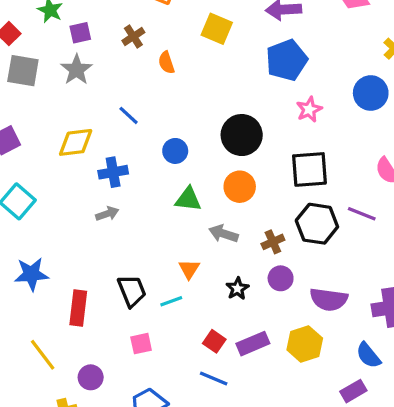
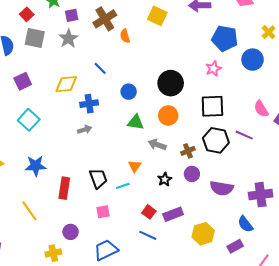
brown cross: (133, 36) -> (105, 19), size x1.6
blue pentagon: (287, 60) -> (225, 38), moved, turned 30
yellow hexagon: (305, 344) -> (203, 234), moved
yellow line: (43, 355) -> (29, 211), moved

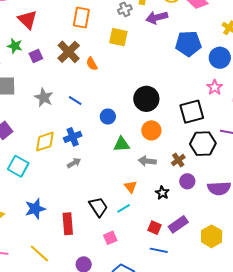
gray star: (68, 38) -> (44, 97), moved
pink star: (213, 69) -> (215, 87), moved
yellow diamond: (66, 84) -> (45, 142), moved

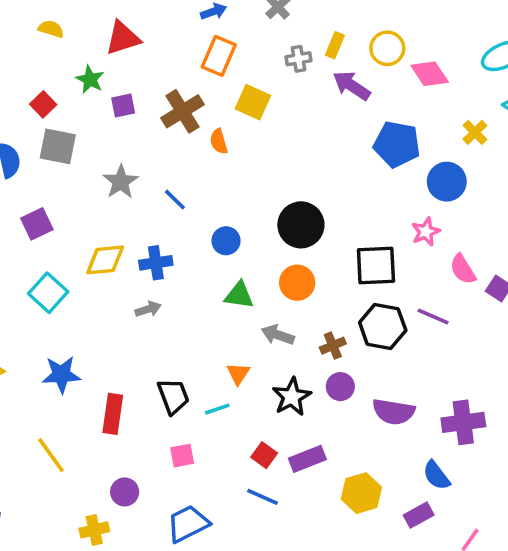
purple arrow: (157, 17) -> (352, 86), turned 35
red triangle: (27, 20) -> (123, 38), turned 45
yellow square: (118, 37) -> (253, 102), moved
black star: (162, 193) -> (292, 397), size x1.5

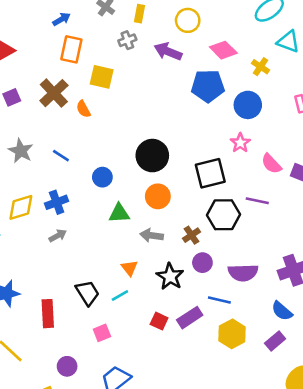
yellow rectangle: (335, 45) -> (140, 14), moved
pink diamond: (430, 74) -> (223, 50), moved
blue line: (262, 497) -> (219, 300), moved

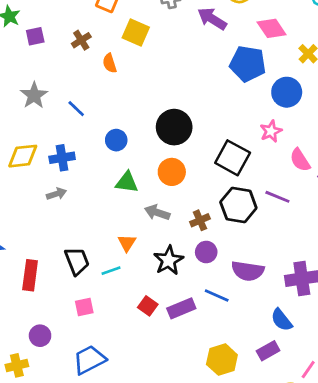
brown cross: (54, 93) -> (81, 40), size x0.6
black square: (210, 173) -> (233, 158), turned 32
yellow hexagon: (232, 334) -> (222, 360), moved

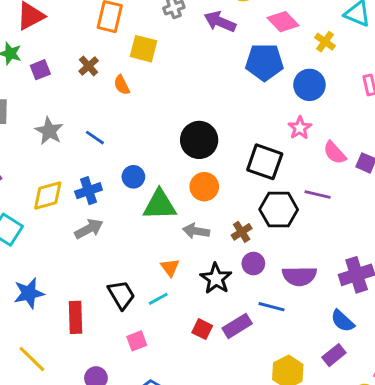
blue circle: (116, 140) -> (133, 177), moved
green triangle: (127, 182) -> (160, 205), size x1.4
gray arrow: (56, 194) -> (89, 229), size x1.4

